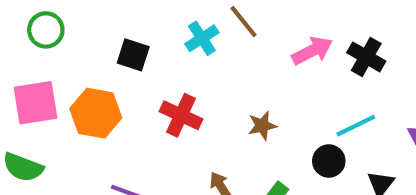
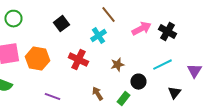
cyan cross: (202, 38) -> (98, 36), moved
black square: (133, 55) -> (61, 24), moved, turned 35
black circle: (329, 161) -> (138, 82), moved

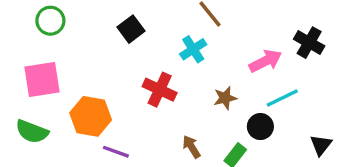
pink arrow: (141, 29) -> (265, 61), moved
orange hexagon: (37, 59) -> (91, 116), moved
cyan line: (162, 65) -> (282, 98), moved

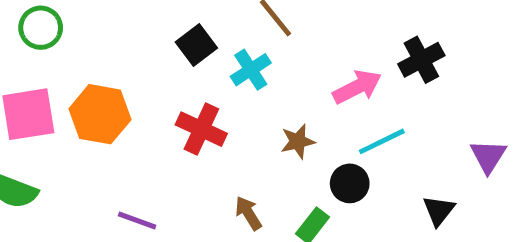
black square: (131, 29) -> (196, 45), moved
black cross: (309, 43) -> (421, 60), turned 32
orange hexagon: (91, 116) -> (100, 114), moved

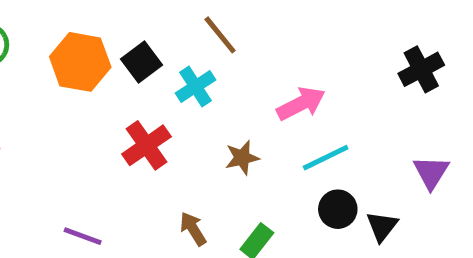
black cross: (421, 60) -> (421, 69), moved
orange hexagon: (100, 114) -> (80, 62), moved
red cross: (201, 129) -> (146, 145), turned 30
black circle: (350, 183) -> (338, 209), moved

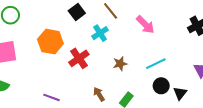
orange hexagon: (80, 62) -> (50, 42), moved
black square: (142, 62) -> (77, 12), moved
pink arrow: (301, 104) -> (145, 25), moved, turned 72

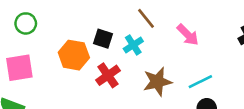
black square: (77, 12) -> (103, 39), moved, turned -35
brown star: (120, 64) -> (157, 82), size x1.6

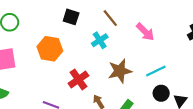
black square: (103, 39) -> (71, 17), moved
red cross: (108, 75) -> (78, 79), moved

